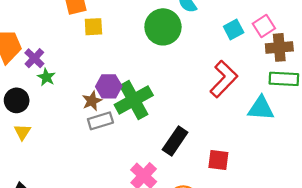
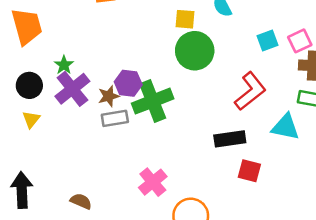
yellow square: (93, 27) -> (185, 19), moved
green circle: (163, 27) -> (195, 51), moved
purple cross: (34, 58) -> (72, 89), moved, size x1.6
black rectangle: (175, 141) -> (230, 139), moved, turned 40
red square: (218, 160) -> (249, 171), moved

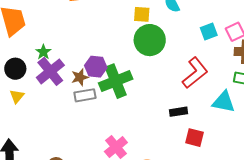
black rectangle: (230, 139) -> (179, 112), size x0.7

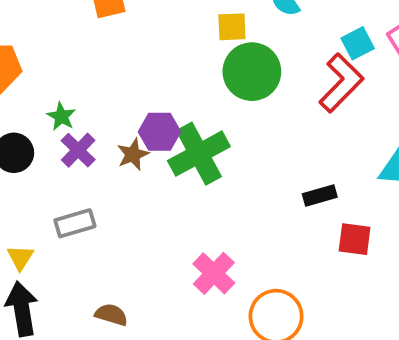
purple cross: (50, 71) -> (78, 150), size x0.7
red L-shape: (195, 73) -> (341, 83), moved
gray rectangle: (85, 95) -> (75, 223), moved
yellow triangle: (17, 96) -> (20, 258), moved

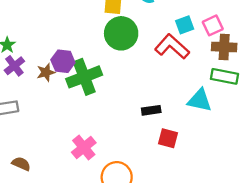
red L-shape: (341, 83) -> (172, 47), turned -100

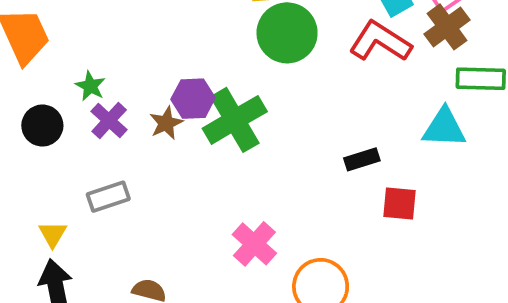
brown cross: (224, 47) -> (447, 27), moved, turned -30

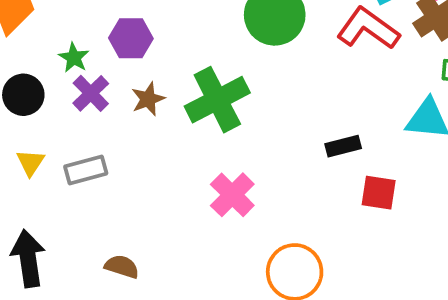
purple hexagon: (193, 99) -> (131, 38), moved
yellow triangle: (53, 234) -> (30, 163), moved
pink cross: (254, 244) -> (232, 195), moved

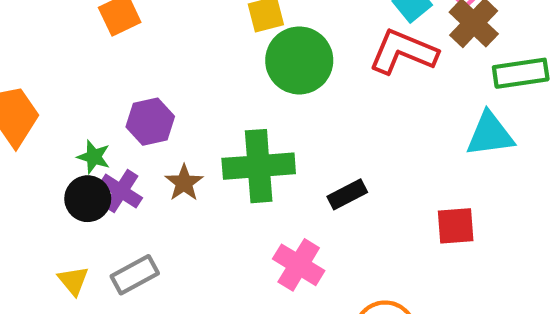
black circle: (23, 95) -> (88, 199), moved
green cross: (217, 100) -> (259, 166), turned 36
black rectangle: (343, 146) -> (347, 194), moved

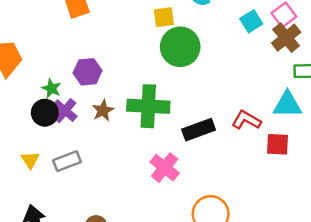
red L-shape: (403, 52) -> (246, 120), moved, size x0.7
black rectangle: (347, 194) -> (199, 130), size x1.4
red square: (456, 226) -> (278, 144), moved

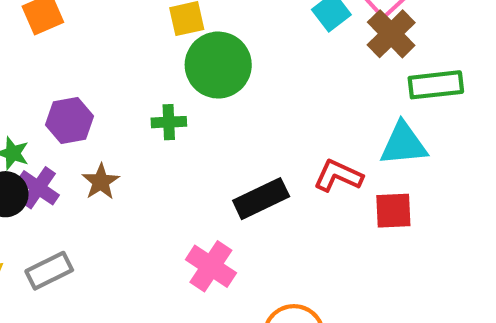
green cross: (148, 106) -> (169, 122), moved, size x0.5

